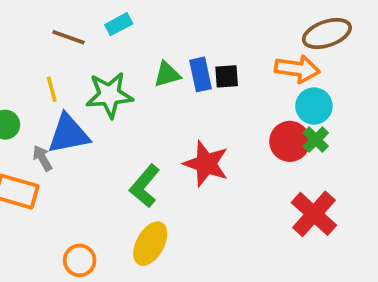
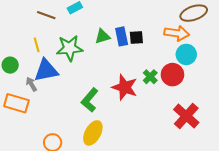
green cross: (316, 140) -> (150, 77), moved

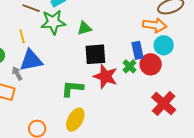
blue rectangle: (122, 36) -> (138, 50), moved
black square: (136, 37) -> (95, 54), moved, size x1.6
green star: (70, 48) -> (53, 22), moved
green L-shape: (90, 100) -> (72, 88), turned 55

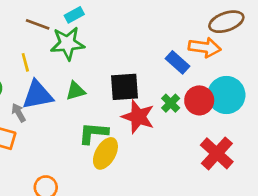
green triangle: (84, 28) -> (76, 91), moved
cyan circle: (164, 45) -> (226, 95), moved, size x1.4
blue rectangle: (138, 50) -> (177, 62), moved, turned -36
yellow ellipse: (75, 120) -> (105, 153), moved

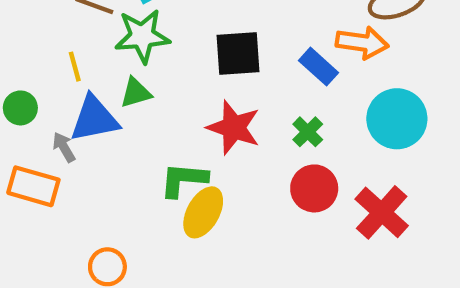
black square: (124, 87) -> (238, 53), moved
green triangle: (76, 91) -> (136, 93), moved
red circle: (199, 100) -> (314, 188), moved
red star: (138, 117) -> (234, 128), moved

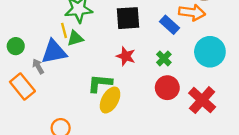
yellow line: (75, 67) -> (64, 30), moved
red star: (234, 128) -> (126, 56), size x0.7
orange rectangle: (33, 186) -> (22, 87), turned 35

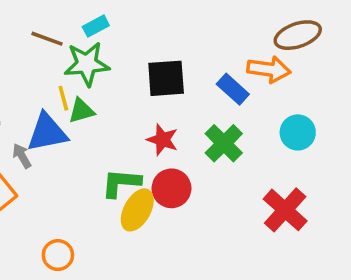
cyan circle: (210, 52) -> (298, 132), size x0.7
green cross: (164, 58) -> (224, 143), size x1.5
red circle: (167, 88) -> (171, 188), moved

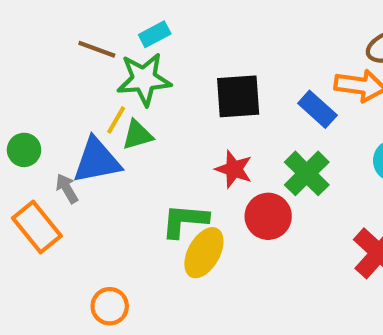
yellow line: (63, 98) -> (116, 120), turned 45
red circle: (171, 188) -> (268, 216), moved

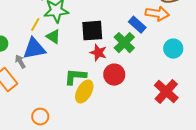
black square: (238, 96) -> (92, 31), moved
yellow line: (116, 120) -> (35, 25), moved
green triangle: (138, 135) -> (53, 37), turned 49
green cross: (307, 173) -> (124, 43), moved

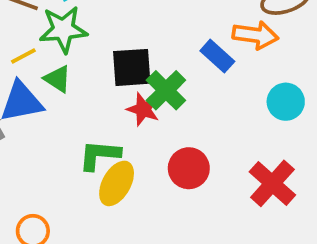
yellow line: (35, 25) -> (23, 56), turned 32
green cross: (124, 43) -> (166, 90), moved
red circle: (114, 75) -> (189, 168), moved

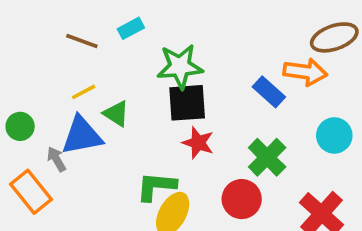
green star: (63, 29) -> (180, 66), moved
green cross: (166, 90) -> (267, 157), moved

